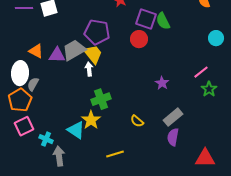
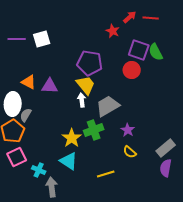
gray trapezoid: (74, 50) -> (108, 106), moved
purple star: (162, 83) -> (128, 130), moved
yellow star: (91, 120) -> (72, 138), moved
yellow line: (115, 154) -> (106, 174), moved

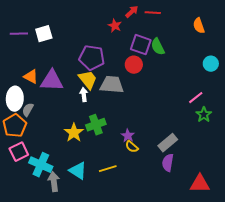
purple triangle: (50, 86) -> (52, 81), size x1.4
gray trapezoid: (108, 106) -> (112, 85), moved, turned 35
purple star: (128, 130) -> (128, 136), moved
cyan triangle: (69, 161) -> (78, 171), moved
cyan cross: (39, 170) -> (41, 165), size x1.6

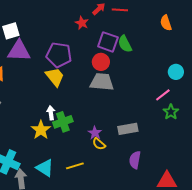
cyan circle: (211, 64) -> (176, 72), moved
purple triangle: (52, 81) -> (19, 51), moved
gray trapezoid: (112, 85) -> (102, 82), moved
white arrow: (84, 95) -> (51, 113), moved
gray rectangle: (168, 143) -> (128, 129), moved, turned 30

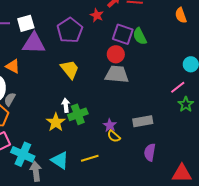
purple pentagon: (59, 55) -> (70, 30), moved, turned 30

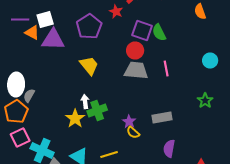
orange triangle: (13, 66) -> (32, 32), moved
pink line: (178, 87) -> (166, 68), moved, turned -63

